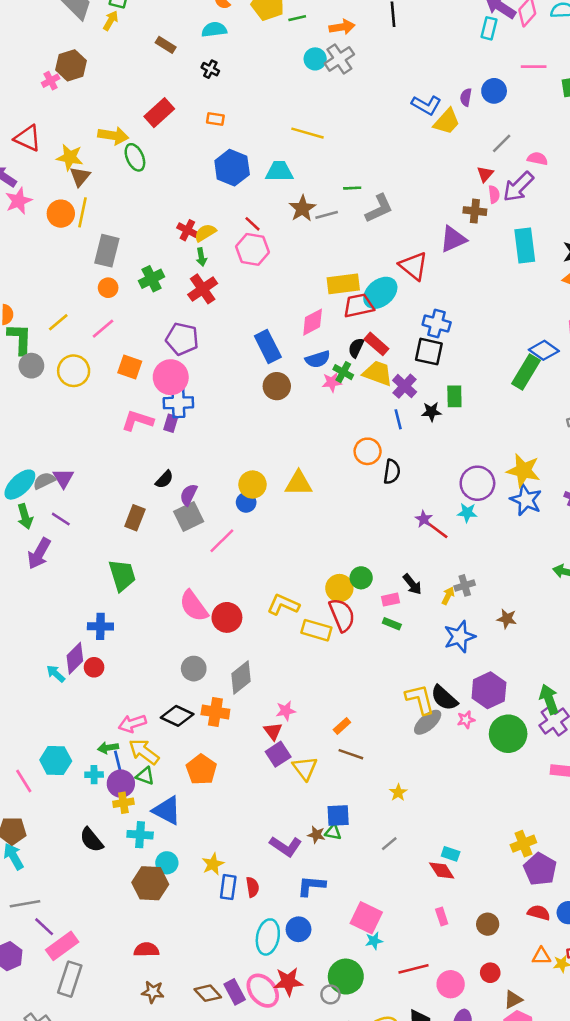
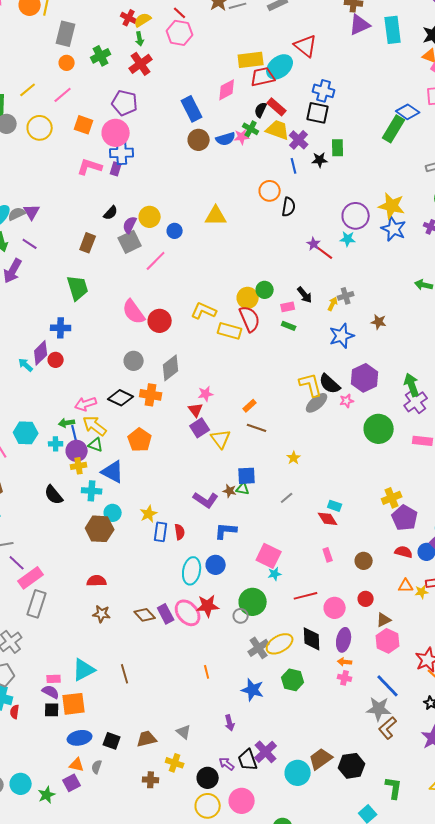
purple triangle: (453, 239) -> (360, 25), moved
blue semicircle: (318, 359) -> (226, 139), moved
yellow circle: (253, 485) -> (150, 217), moved
green circle: (508, 734) -> (379, 429), moved

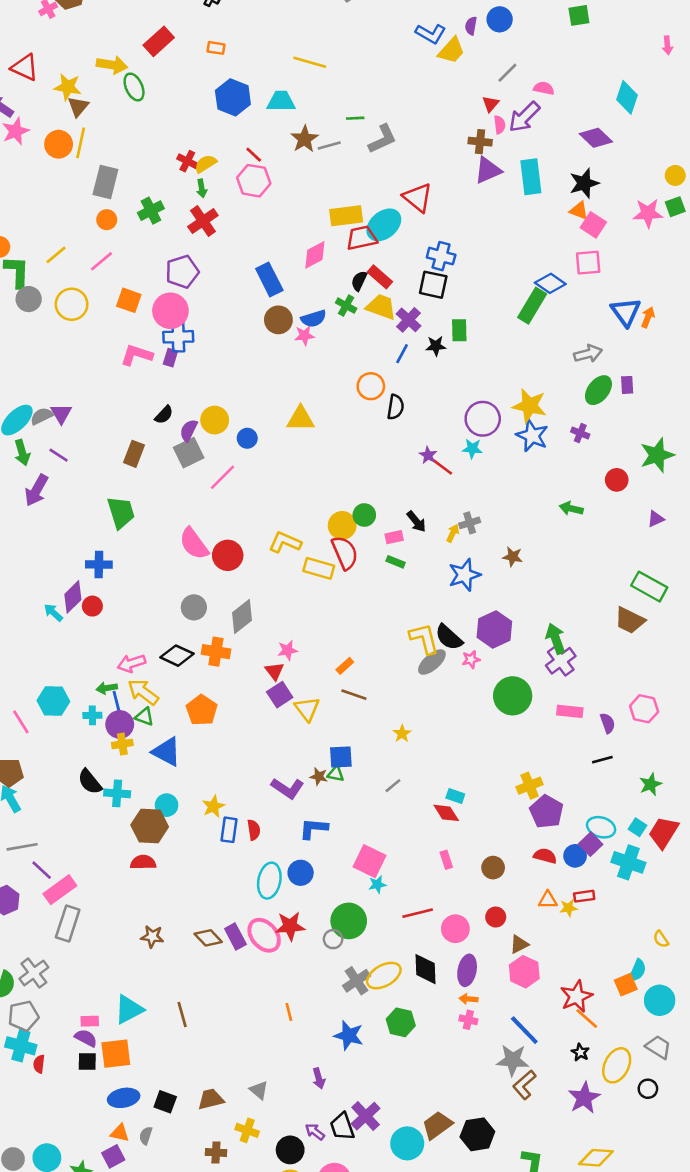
purple pentagon: (125, 103) -> (182, 272), turned -30
pink star: (242, 137) -> (304, 335), moved
blue line: (294, 166) -> (402, 354), turned 42
cyan cross: (92, 491) -> (117, 793), moved
red semicircle: (97, 581) -> (143, 862), moved

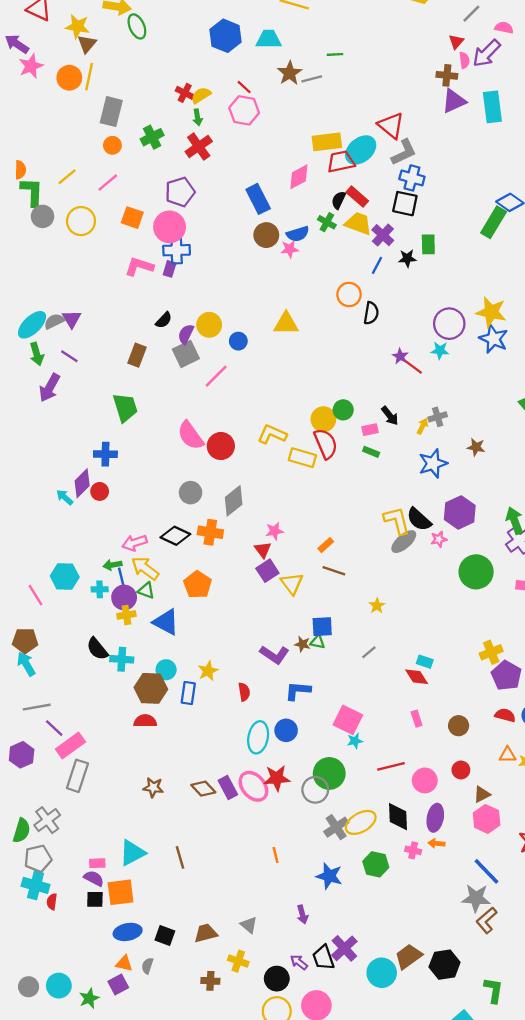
gray L-shape: (383, 139) -> (404, 152), moved
blue rectangle: (229, 830) -> (188, 693), moved
gray circle: (333, 939) -> (315, 790), size x1.5
pink cross: (468, 1020) -> (413, 850), moved

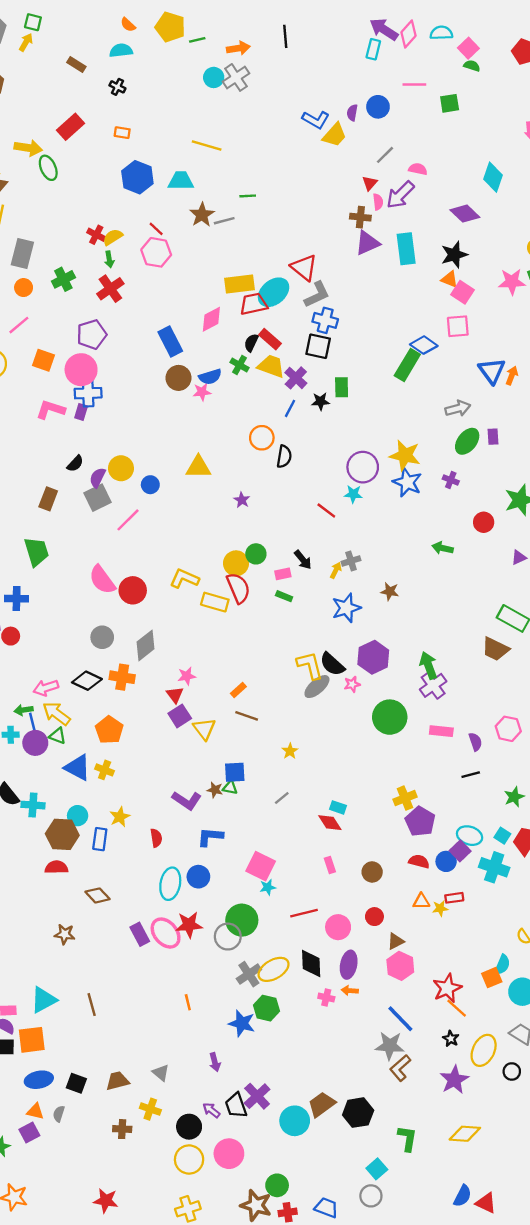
purple star: (400, 356) -> (242, 500), moved
yellow cross: (126, 615) -> (105, 770), moved, turned 30
brown diamond: (203, 789) -> (97, 895), moved
green hexagon: (376, 864) -> (266, 1008), moved

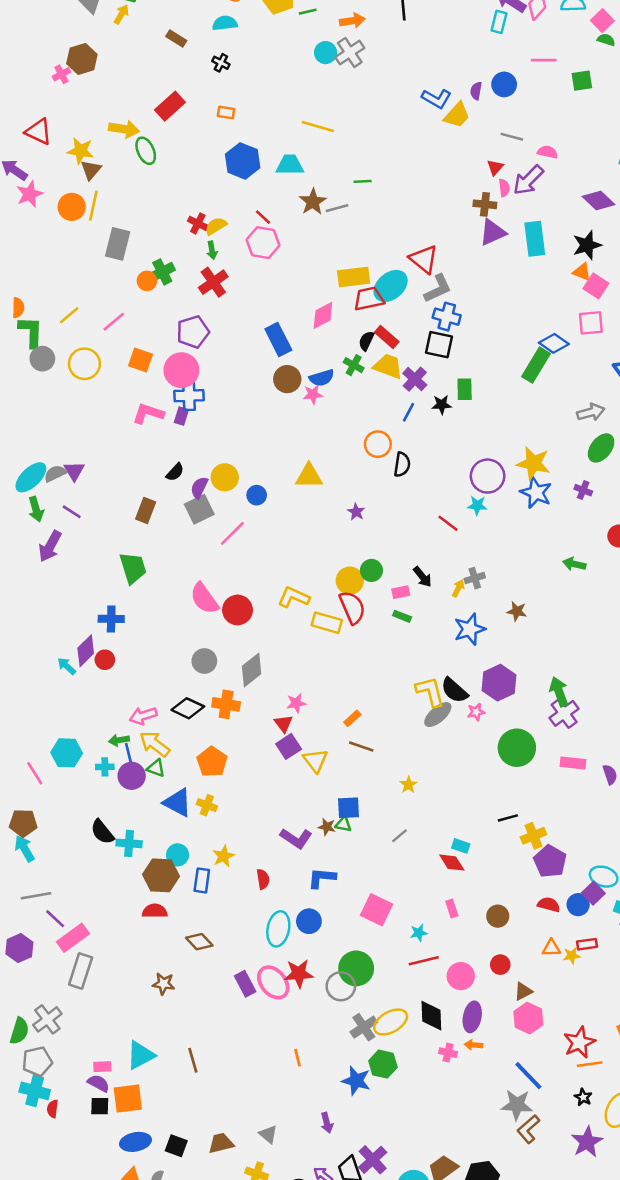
gray line: (385, 155) -> (512, 137), turned 60
orange circle: (24, 288) -> (147, 281), moved
black line: (471, 775) -> (508, 818), moved
cyan star: (268, 887) -> (419, 933), moved
orange line: (457, 1008) -> (590, 1064), turned -50

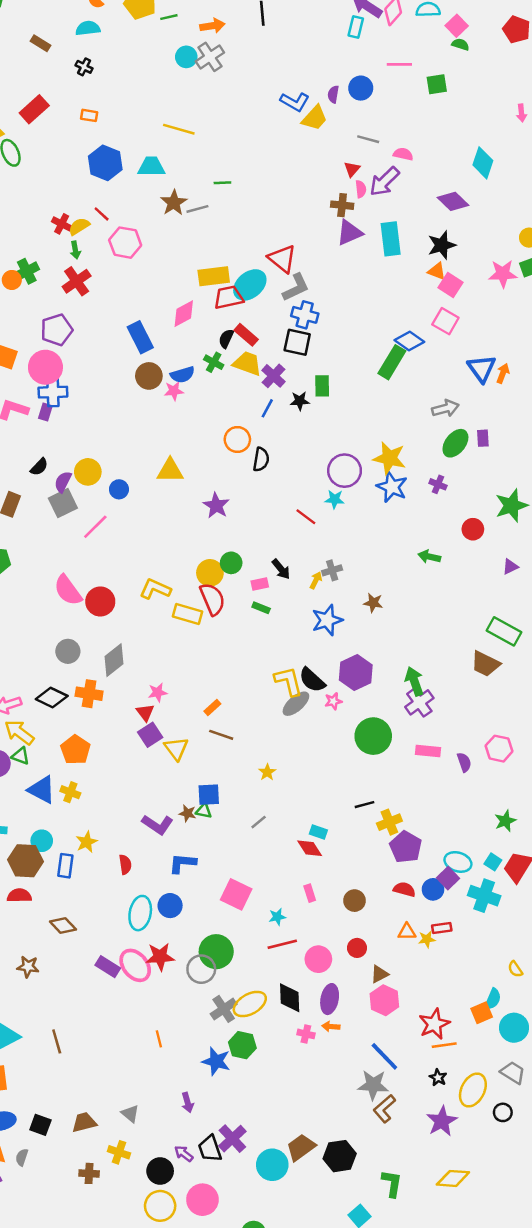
red line: (263, 217) -> (102, 214), moved
pink square: (591, 323) -> (445, 321), turned 35
purple star: (356, 512) -> (216, 506), size x1.5
purple rectangle: (245, 984) -> (108, 967), turned -30

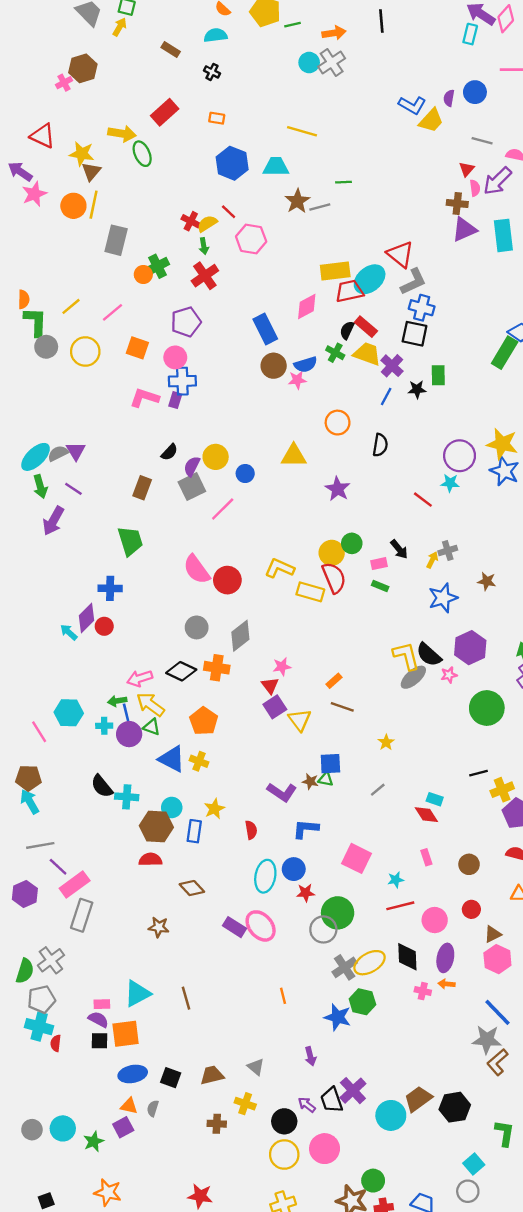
pink circle: (45, 367) -> (175, 357), size x0.7
orange circle: (237, 439) -> (338, 423), moved
red star: (160, 957) -> (306, 893), moved, size x0.7

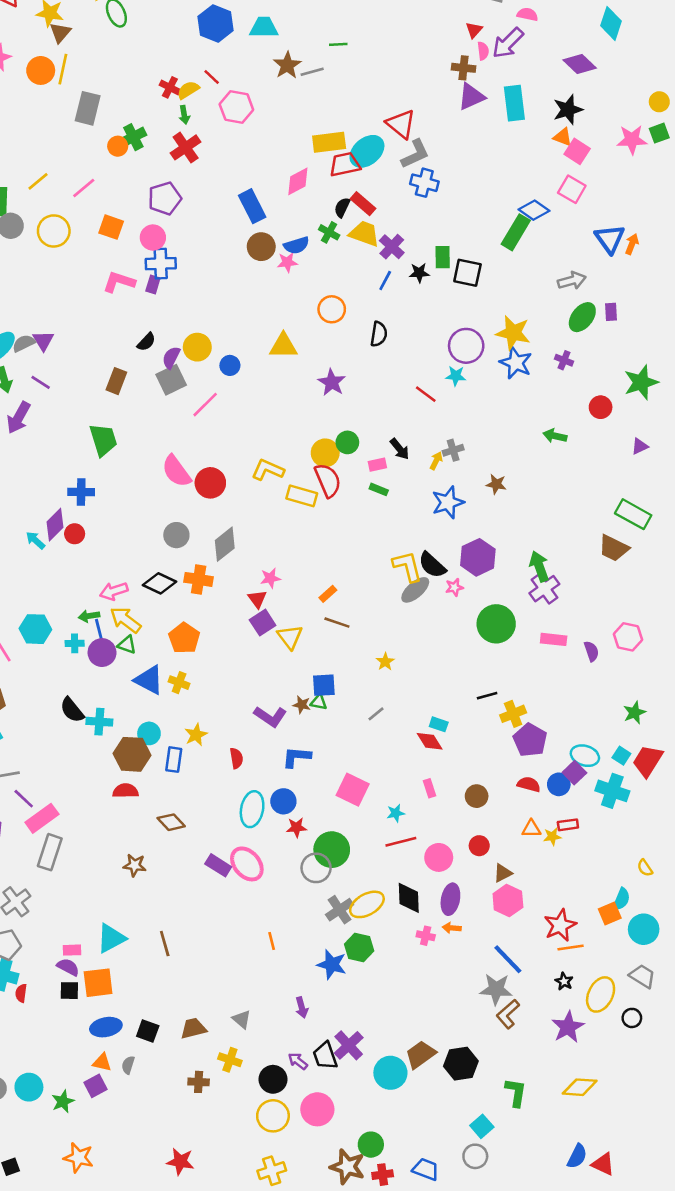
black square: (415, 334) -> (467, 273), moved

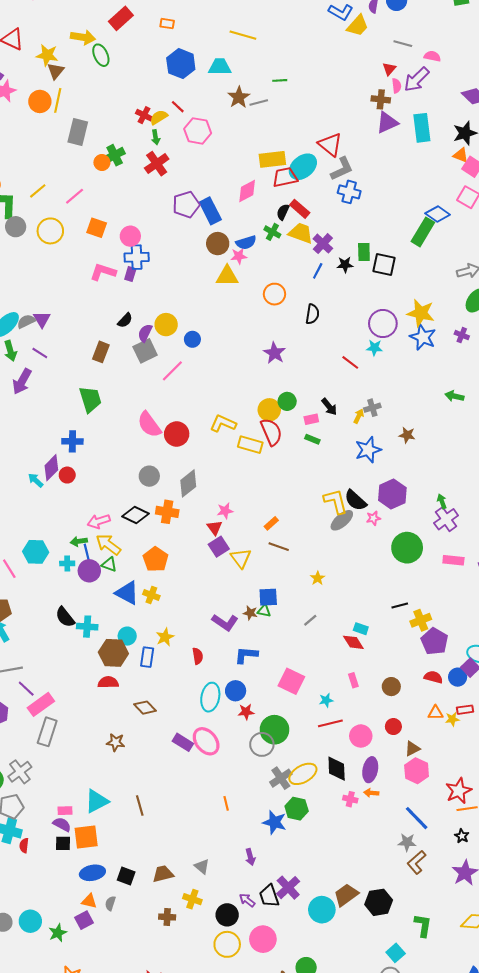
purple pentagon: (165, 198) -> (186, 205), moved
yellow triangle: (283, 346) -> (227, 276), moved
green arrow: (539, 566) -> (442, 501), size x0.6
gray star: (496, 989) -> (407, 842), size x0.7

